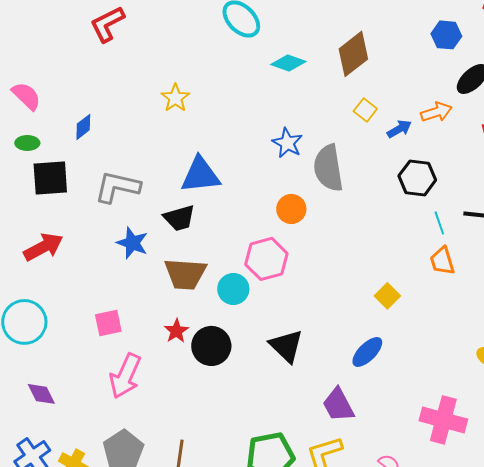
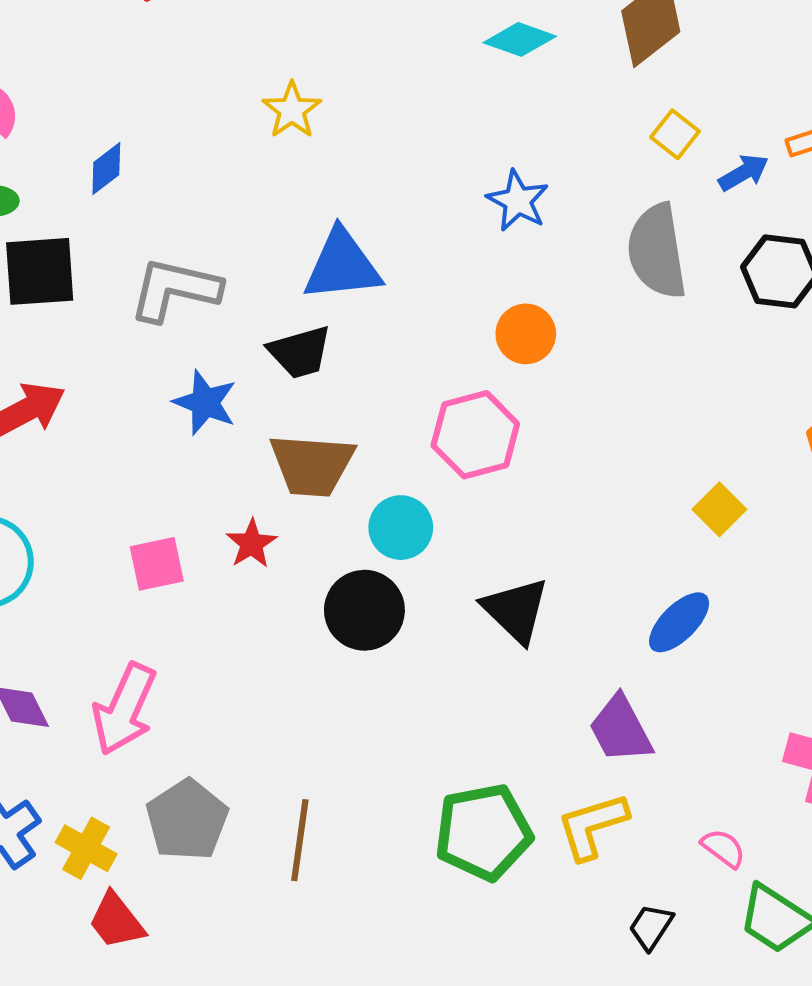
gray semicircle: (328, 168) -> (657, 251), moved
cyan circle: (233, 289) -> (401, 528), moved
red star: (176, 331) -> (251, 544), moved
pink arrow: (125, 376) -> (124, 709), moved

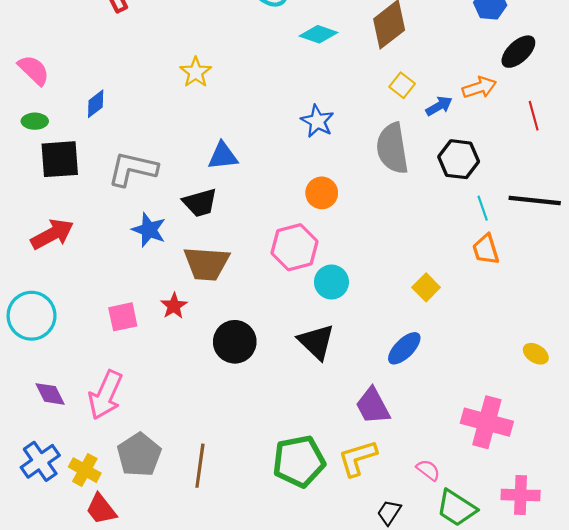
blue triangle: (342, 265) -> (223, 156), size x0.7
cyan circle: (401, 528) -> (331, 282), moved

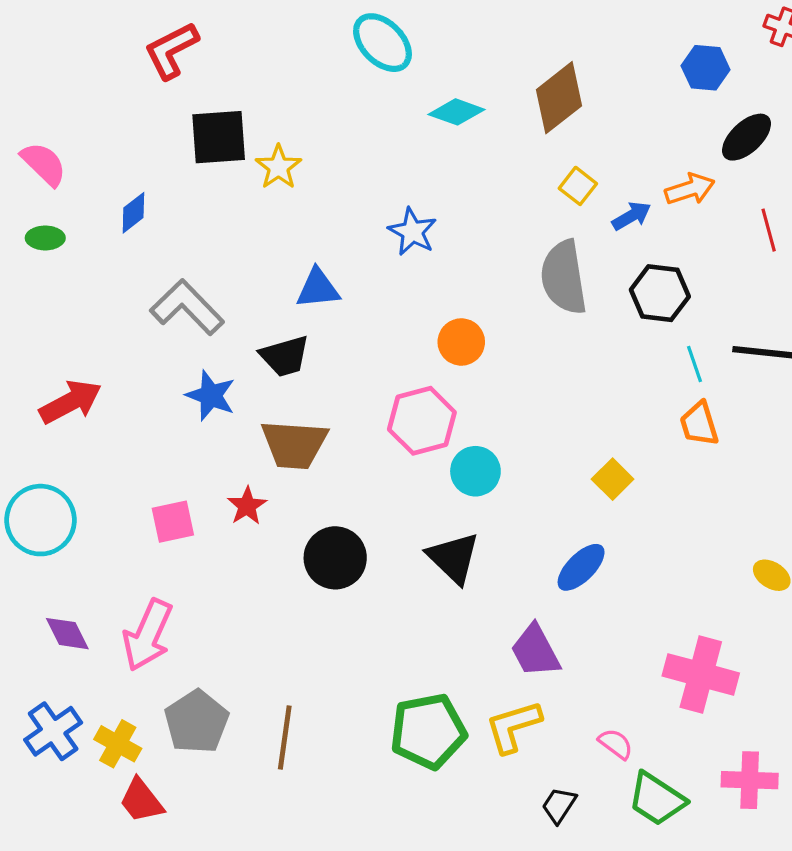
blue star: (317, 121) -> (412, 232), moved
black square: (60, 159) -> (219, 137), moved
gray L-shape: (133, 169) -> (187, 307), turned 33

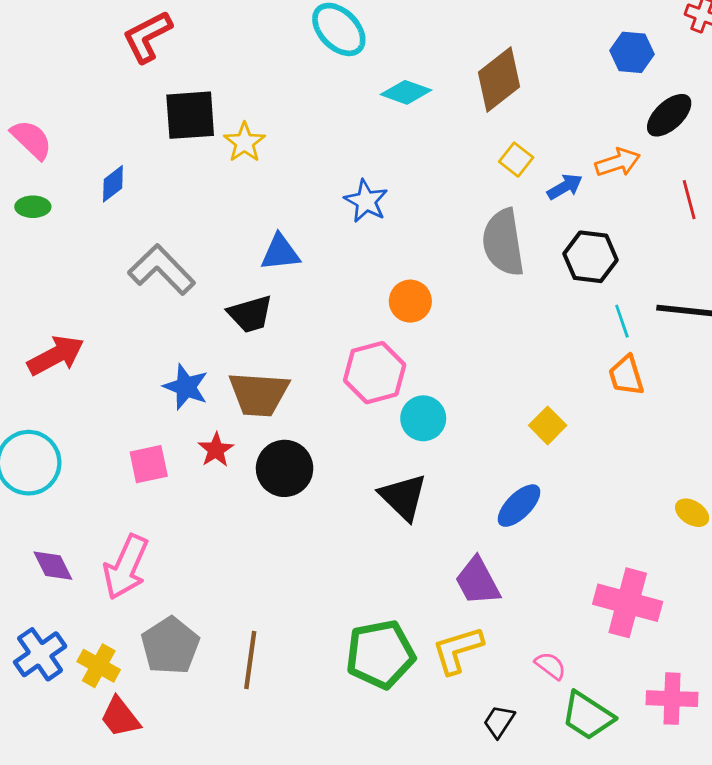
blue star: (211, 396) -> (186, 387), moved
black circle: (335, 558) -> (285, 468), moved

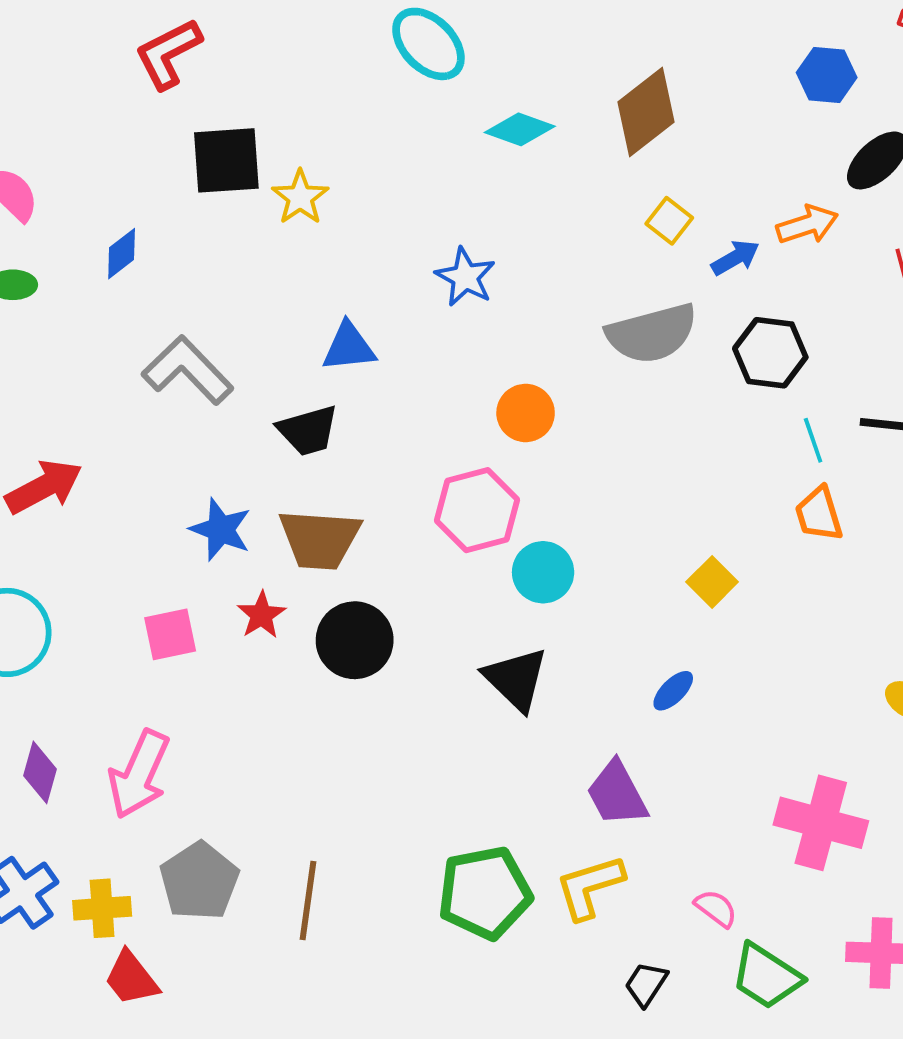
gray semicircle: (503, 242) -> (652, 333), turned -96
blue ellipse: (519, 506) -> (673, 691), size x0.7
purple diamond: (53, 566) -> (40, 772), turned 42
yellow cross: (99, 666) -> (102, 908), turned -33

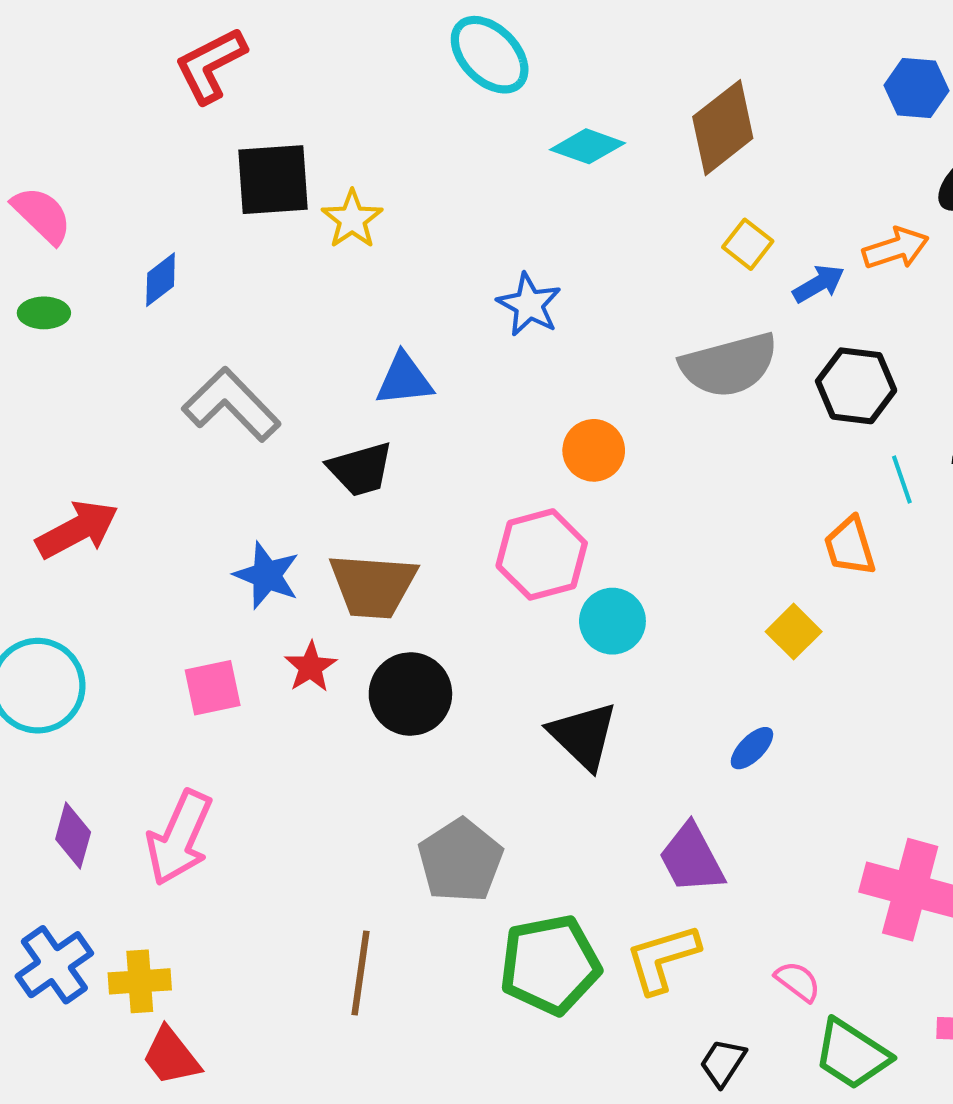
orange trapezoid: (819, 514) -> (850, 546), moved
gray pentagon: (199, 881) -> (460, 861), moved

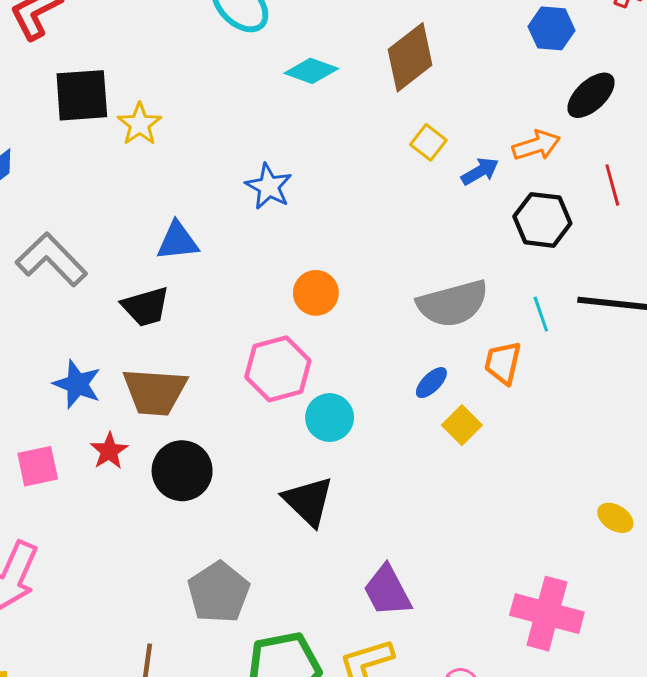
gray semicircle: (729, 365) -> (453, 304), moved
black hexagon: (856, 386) -> (542, 220), moved
orange trapezoid: (850, 546) -> (503, 363), turned 30
blue ellipse: (752, 748) -> (431, 383), moved

